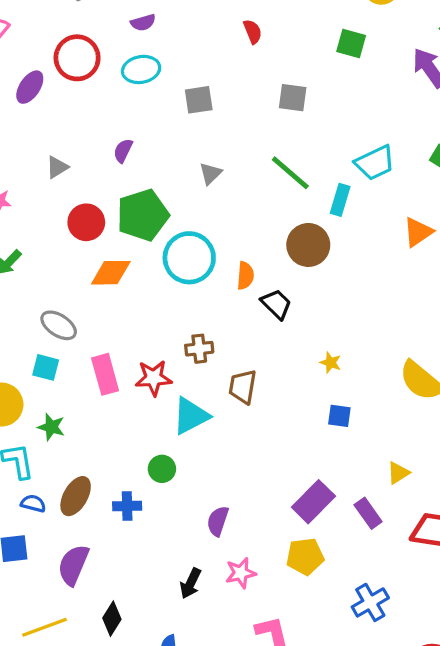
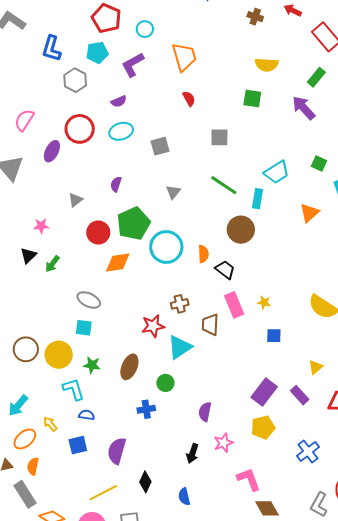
pink rectangle: (105, 374) -> (234, 305), moved
brown ellipse: (76, 496) -> (129, 367), moved

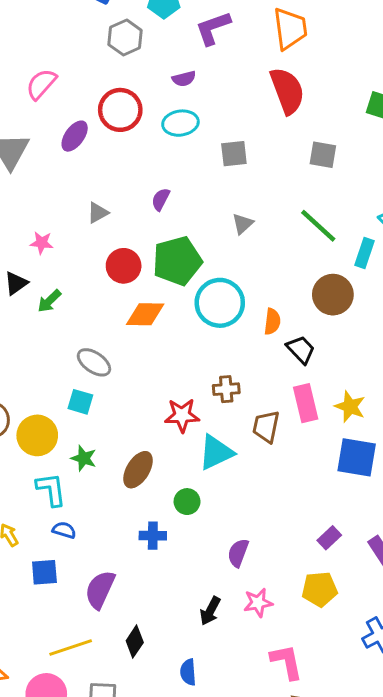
red semicircle: (189, 99) -> (287, 91), size x2.0
yellow star: (264, 302) -> (350, 407), size x1.5
blue square: (274, 336) -> (357, 457), size x1.8
purple rectangle: (264, 392) -> (329, 538), size x0.6

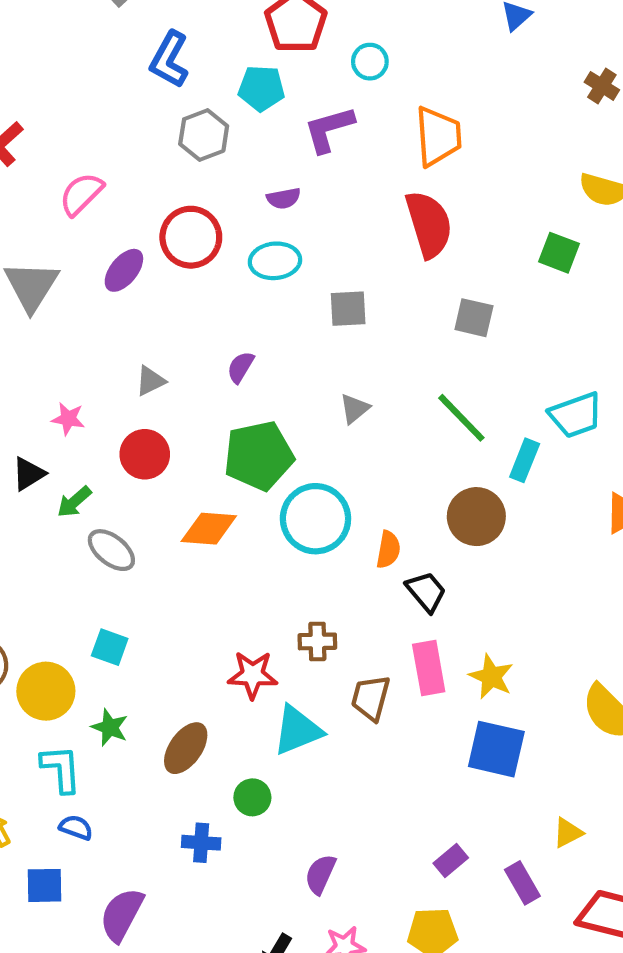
red circle: (124, 266) -> (145, 454), moved
gray ellipse: (94, 362) -> (111, 550), moved

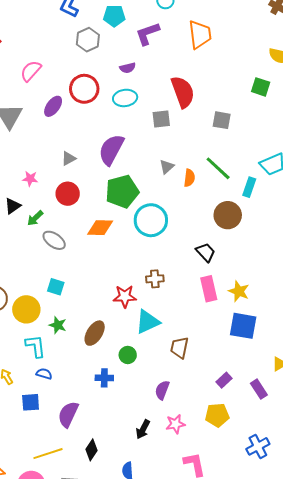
red semicircle: (429, 224) -> (183, 92), moved
purple semicircle: (241, 367) -> (111, 150), size x2.0
orange semicircle: (388, 550) -> (189, 178), moved
brown trapezoid: (371, 698) -> (179, 348), moved

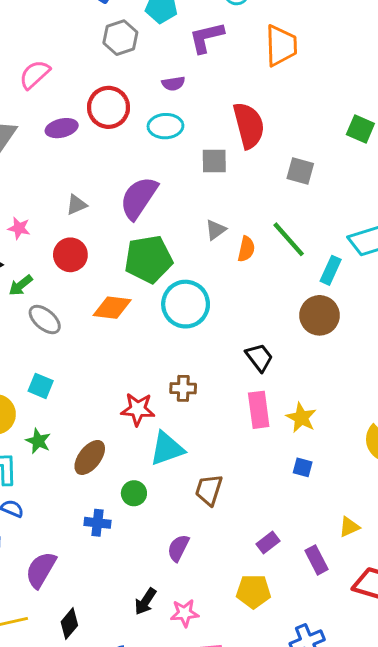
purple ellipse: (53, 106) -> (62, 128), turned 35
brown circle: (228, 215) -> (319, 315), moved
blue square: (243, 326) -> (303, 467), size x0.5
pink star: (175, 424) -> (185, 613), moved

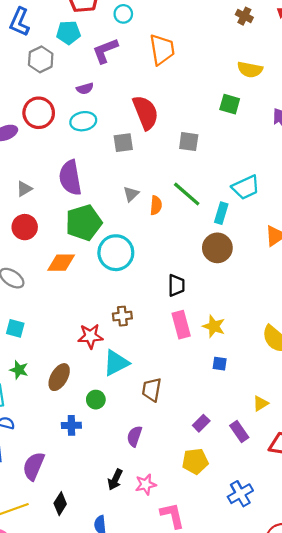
purple semicircle: (139, 198) -> (70, 178), turned -36
black trapezoid: (259, 357) -> (176, 285), turned 45

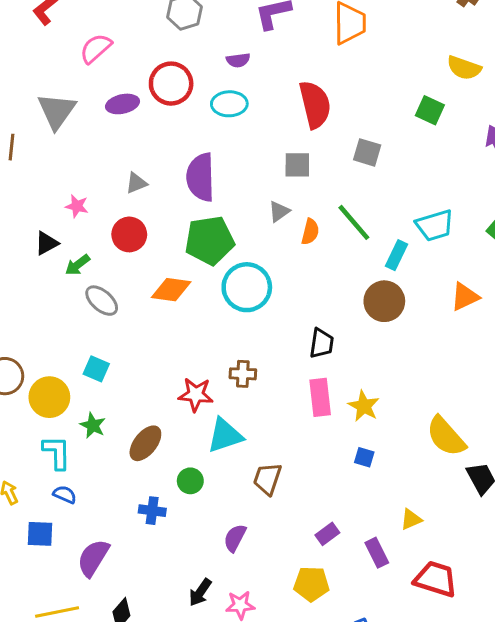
gray square: (123, 143) -> (297, 165), moved

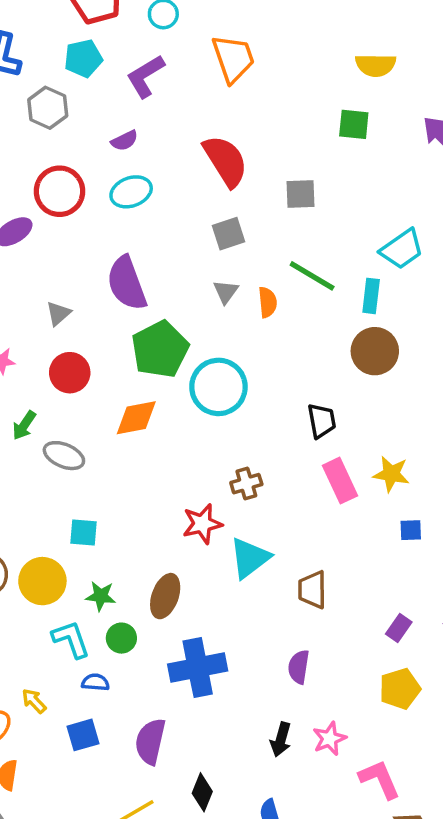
green circle: (190, 481) -> (121, 638), moved
blue cross: (152, 511) -> (198, 668), size x1.8

